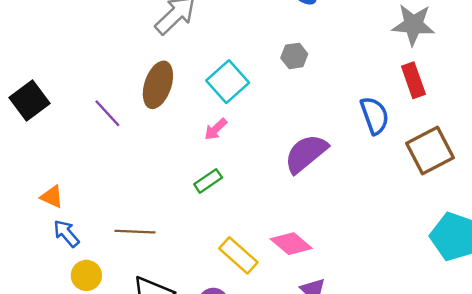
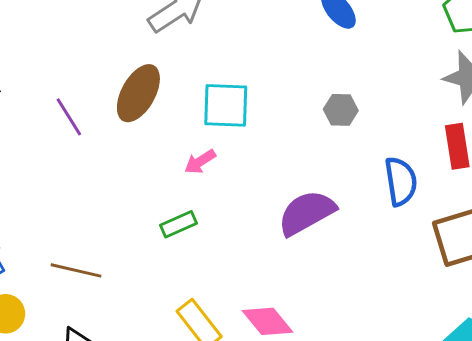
gray hexagon: (294, 56) -> (341, 110), moved
cyan square: (228, 82) -> (226, 105), turned 33

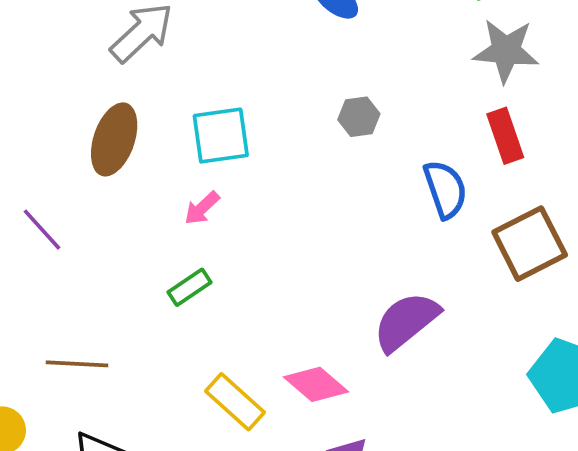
purple line: (69, 117) -> (42, 230), moved
purple semicircle: (307, 213) -> (406, 322), moved

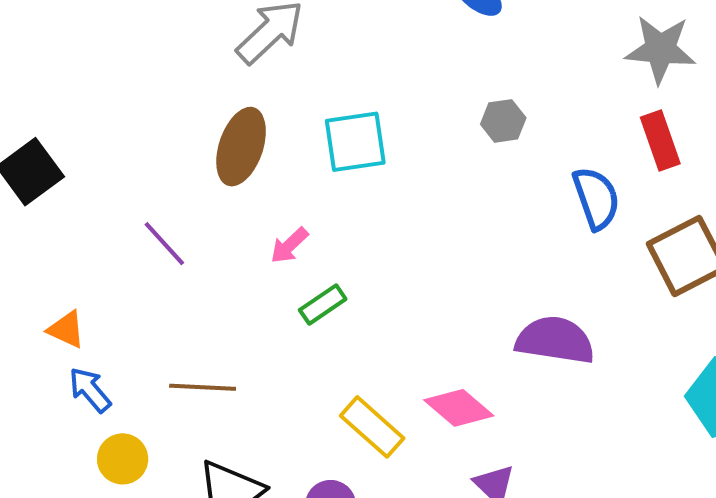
pink arrow: (202, 208) -> (289, 245), moved
purple semicircle: (406, 322) -> (555, 340), turned 48

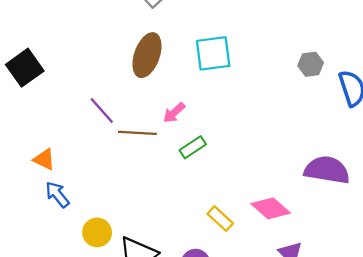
gray hexagon: (503, 121) -> (311, 64), moved
brown line: (203, 387) -> (137, 133), moved
yellow rectangle: (372, 427) -> (220, 219), size x0.7
yellow circle: (123, 459) -> (97, 232), moved

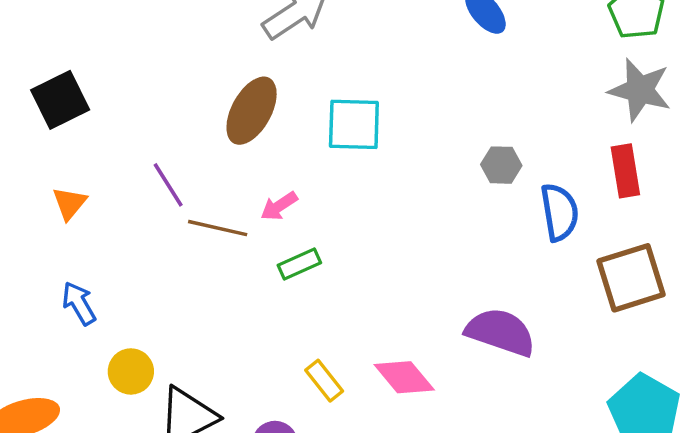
orange triangle: (44, 159) -> (70, 203), moved, turned 35

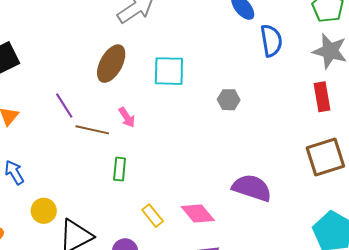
gray hexagon: (501, 165) -> (229, 100), moved
pink arrow: (279, 206) -> (127, 117), turned -90
blue semicircle: (559, 212) -> (271, 41), moved
green rectangle: (299, 264) -> (120, 169), moved, turned -60

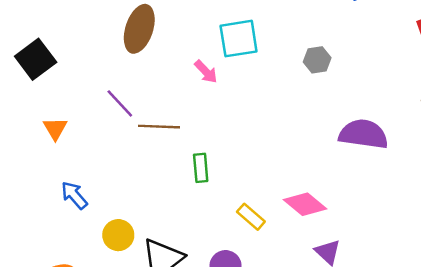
brown ellipse: (111, 64) -> (139, 29), moved
pink arrow: (127, 117) -> (206, 72), moved
purple semicircle: (252, 188) -> (363, 134), moved

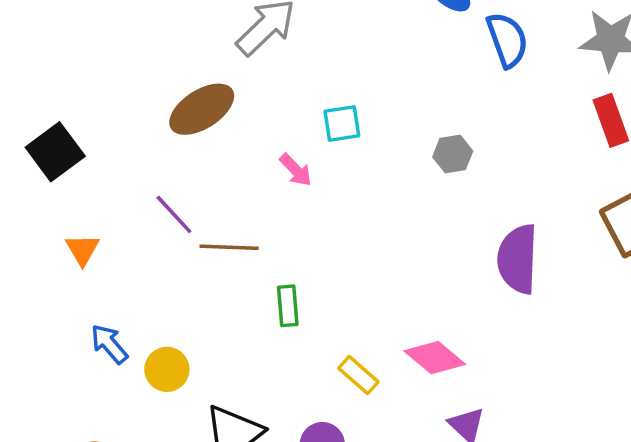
brown ellipse: (139, 29) -> (202, 109), turned 39
cyan square: (239, 39) -> (342, 123), size x0.7
purple semicircle: (363, 134) -> (518, 259), turned -96
yellow circle: (118, 235) -> (167, 369), moved

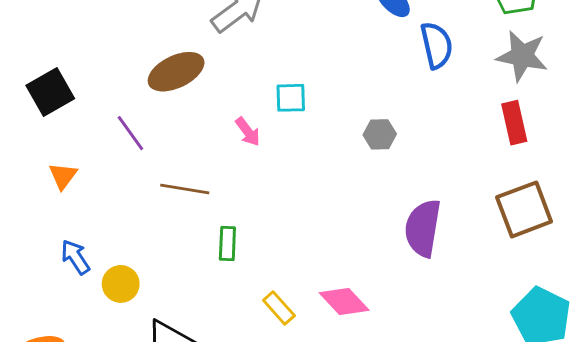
purple line: (174, 214) -> (130, 133), moved

